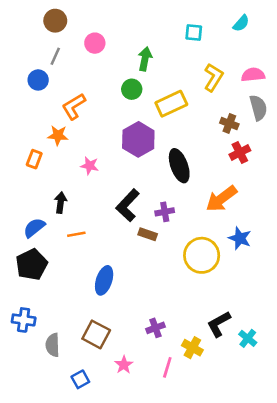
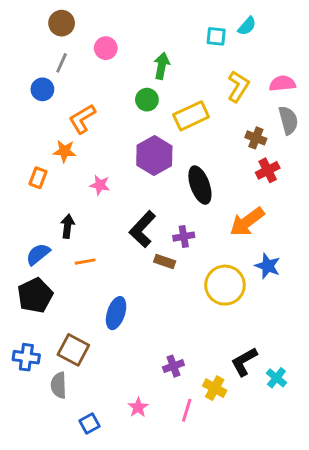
cyan semicircle: (241, 23) -> (247, 26), moved
brown square: (96, 334) -> (73, 350), moved

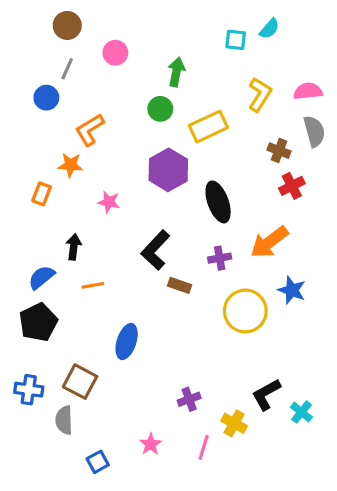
purple cross: (184, 237) -> (220, 258), moved

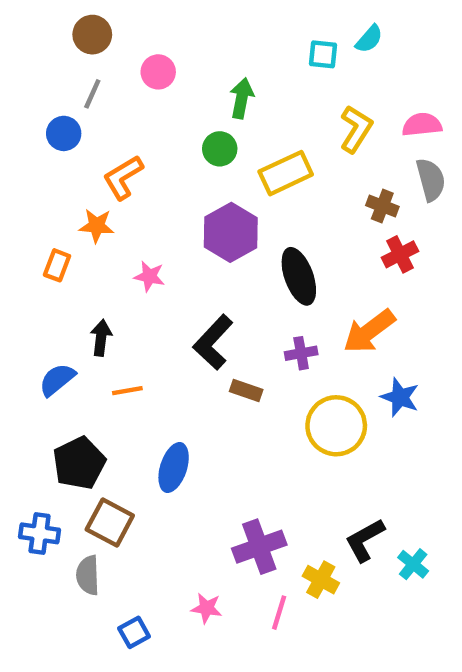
black pentagon: (38, 322) -> (79, 463), moved
purple cross: (189, 399) -> (259, 547), size x1.6
pink star: (151, 444) -> (207, 608), turned -30

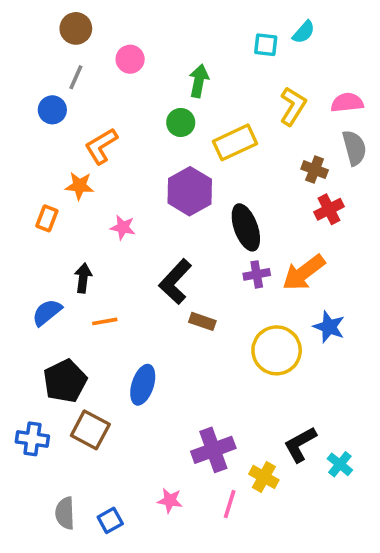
purple cross: (301, 353) -> (257, 274), moved
gray semicircle: (88, 575) -> (65, 513), moved

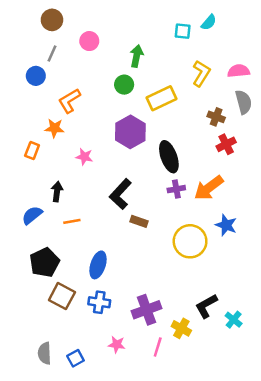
blue cross: (32, 439) -> (99, 302), moved

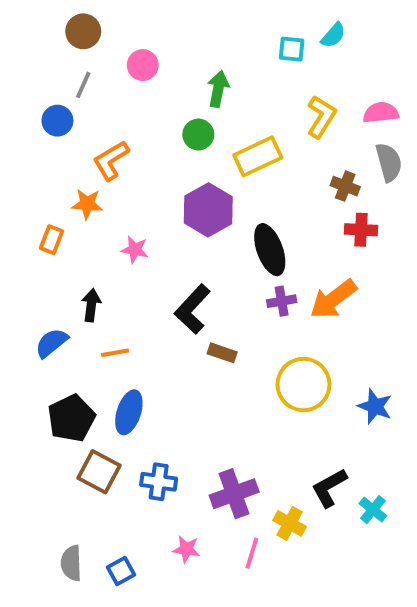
red cross: (226, 144) -> (361, 230), turned 30
blue star: (226, 225) -> (375, 406), moved
blue ellipse: (98, 265) -> (129, 412), moved

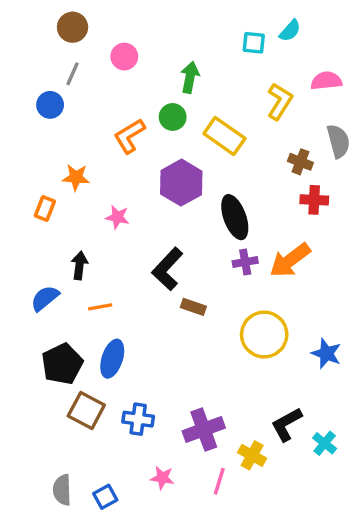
pink semicircle: (381, 113) -> (326, 81), moved
yellow rectangle: (258, 156) -> (224, 136), turned 60
orange L-shape: (111, 160) -> (129, 136), moved

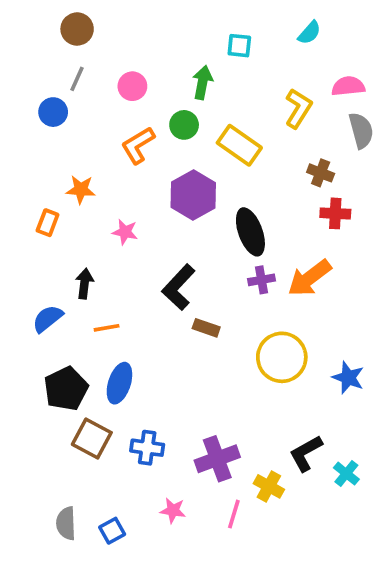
cyan square: (254, 43) -> (239, 46), moved
pink circle: (124, 57) -> (132, 86), moved
gray semicircle: (338, 141) -> (361, 130), moved

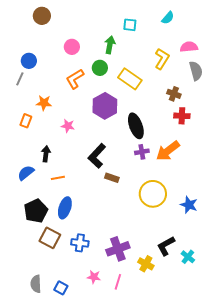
gray line: (77, 79) -> (20, 79), moved
pink line: (234, 514) -> (118, 282), moved
blue square: (112, 531) -> (61, 288), turned -32

